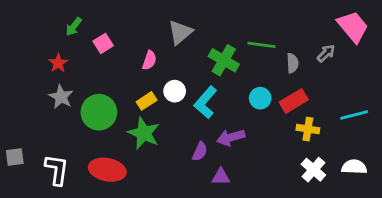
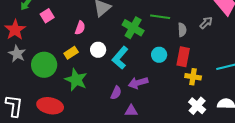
red star: (58, 63) -> (15, 30), size x1.5
yellow rectangle: (147, 101) -> (71, 53), moved
red rectangle: (294, 101) -> (183, 57), turned -48

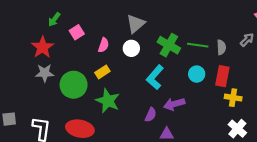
green line: (160, 17) -> (198, 45), moved
pink semicircle: (80, 28) -> (103, 45), moved
white circle: (98, 50) -> (131, 48), moved
gray star: (17, 54) -> (45, 73), turned -30

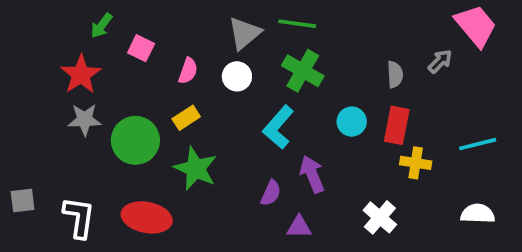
pink square: (77, 32) -> (141, 48), turned -32
green line: (198, 45) -> (297, 24), moved
purple arrow: (174, 104) -> (312, 174), turned 84
white cross: (237, 129) -> (380, 217), moved

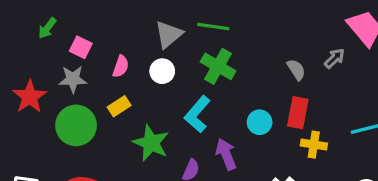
red star: (81, 75) -> (30, 97), moved
gray semicircle: (395, 75) -> (296, 70), turned -30
gray star: (85, 120) -> (73, 79), moved
cyan circle: (352, 122) -> (260, 122), moved
green star: (196, 169) -> (151, 143), moved

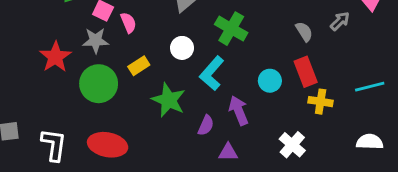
pink semicircle: (121, 66) -> (128, 23), moved, turned -42
white circle: (162, 71) -> (182, 48), moved
red rectangle: (298, 113) -> (306, 72), turned -32

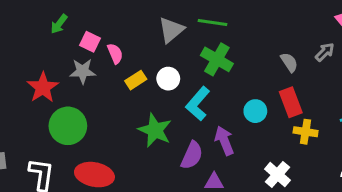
yellow rectangle: (139, 66) -> (136, 80), moved
green circle: (99, 84) -> (68, 126), moved
purple semicircle: (206, 125) -> (192, 155), size x1.4

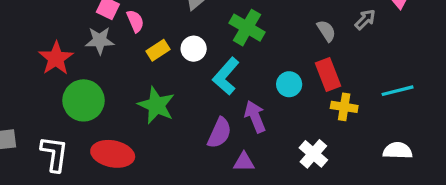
green star: (155, 130) -> (156, 105), moved

